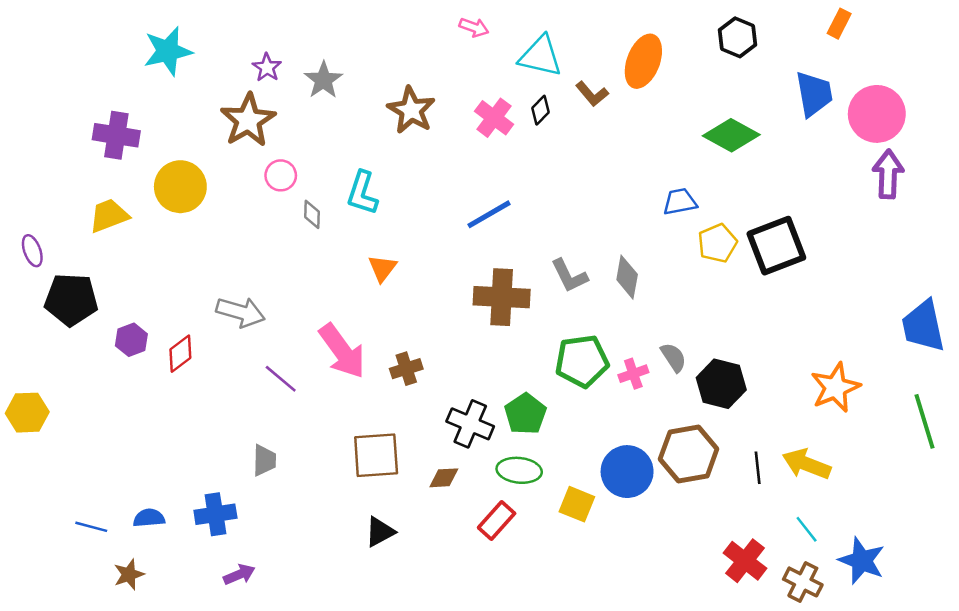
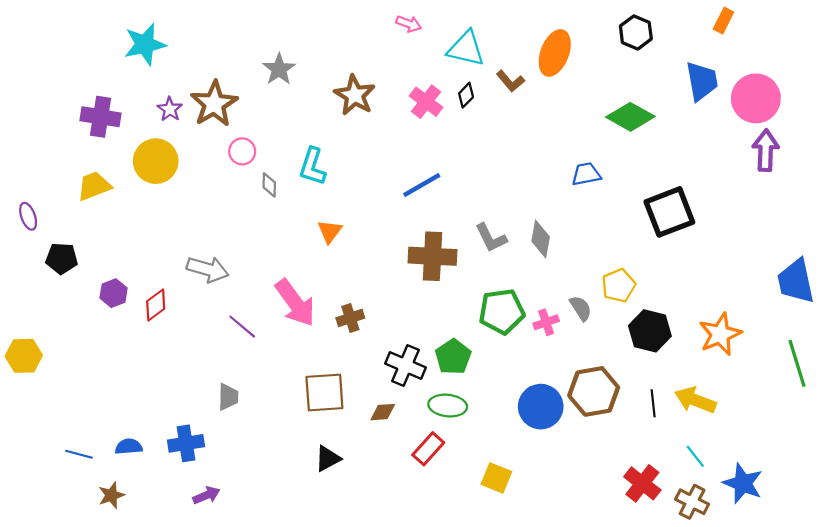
purple star: (267, 67) -> (170, 109), moved
yellow pentagon: (717, 243) -> (619, 285), moved
black pentagon: (71, 300) -> (62, 258), size x0.7
black hexagon: (721, 384) -> (650, 331), moved
yellow square: (577, 504) -> (496, 478), moved

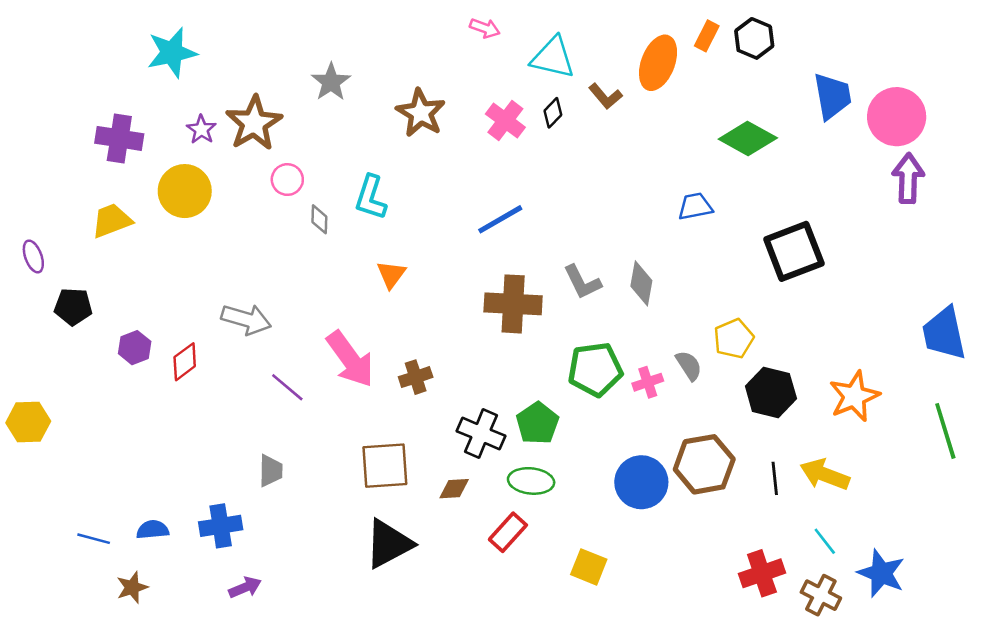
orange rectangle: (723, 21) -> (707, 36), moved
black triangle: (328, 459) -> (389, 544), size x1.6
red cross: (642, 483) -> (762, 573), turned 33

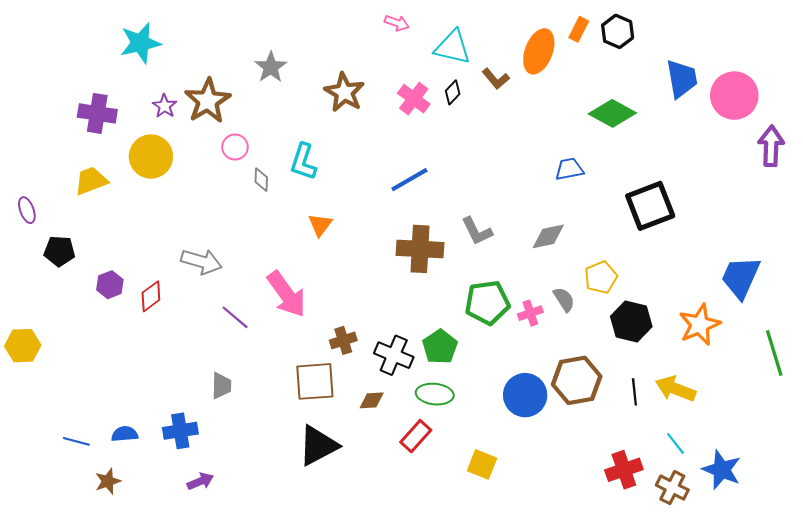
purple arrow: (908, 178) -> (771, 146), moved
gray diamond: (641, 283) -> (548, 236), moved, turned 68
blue trapezoid: (944, 333) -> (741, 277), moved, turned 36
brown cross: (416, 377) -> (343, 340), moved

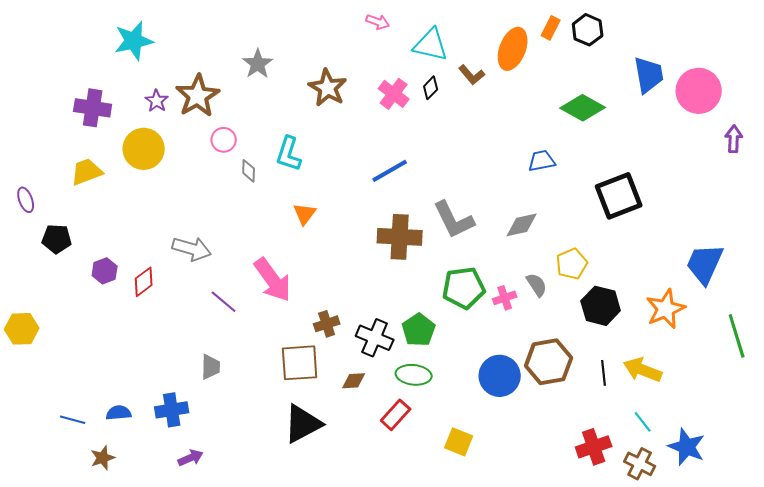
purple arrow: (771, 146) -> (734, 139), size x0.7
gray L-shape: (477, 231) -> (454, 220), size x1.4

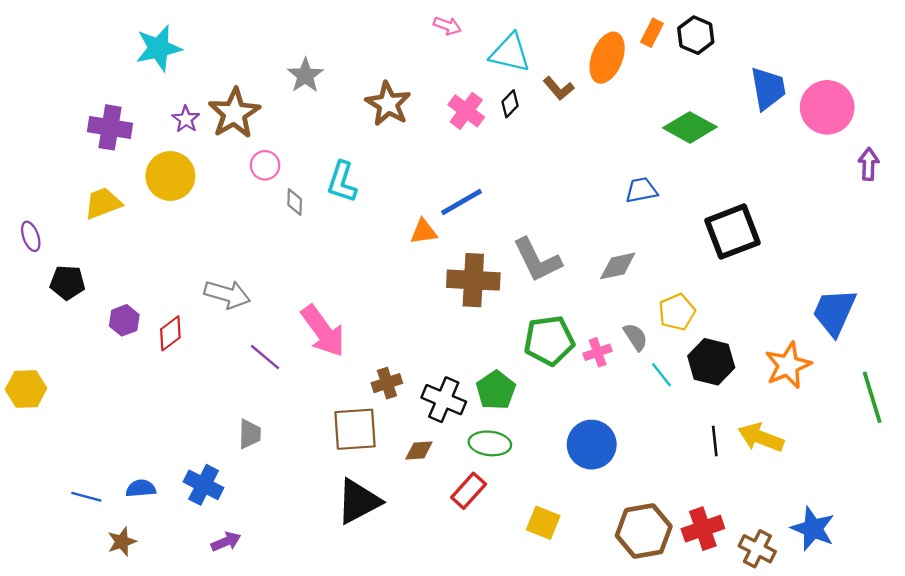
orange triangle: (305, 214) -> (424, 232), moved, turned 45
brown hexagon: (549, 362) -> (644, 531), moved
blue cross: (172, 410) -> (204, 485), turned 36
cyan line: (643, 422) -> (661, 375), moved

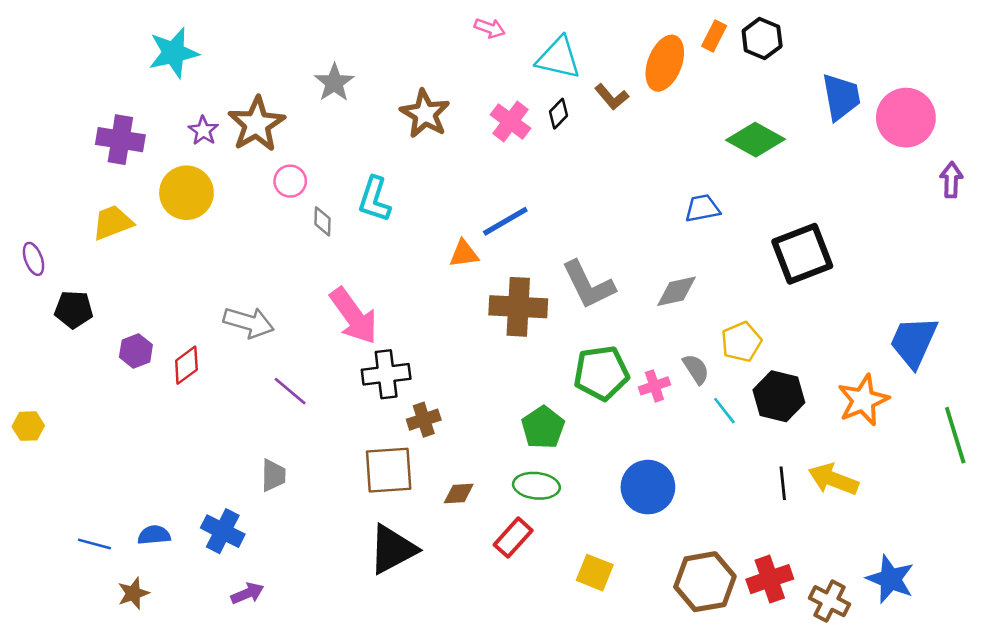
pink arrow: (323, 331) -> (354, 316), moved
yellow hexagon: (26, 389) -> (28, 426), size x0.7
black cross: (444, 400) -> (386, 374), moved, turned -30

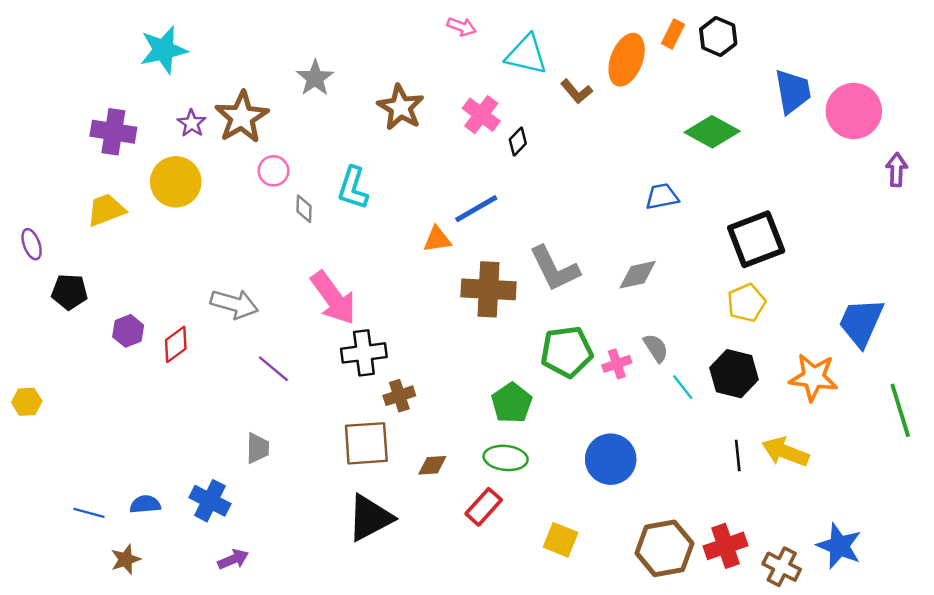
black diamond: (559, 114) -> (518, 142), moved
yellow pentagon: (741, 342) -> (746, 303), moved
orange star: (863, 400) -> (813, 377), turned 30

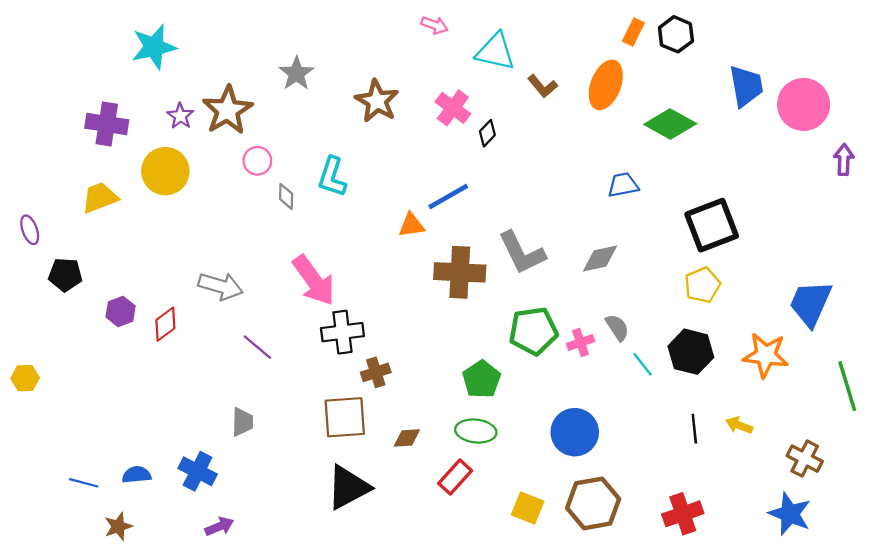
orange ellipse: (627, 60) -> (606, 85), moved
yellow arrow: (785, 452) -> (739, 425), size x0.6
brown hexagon: (664, 548) -> (593, 503), moved
brown cross: (782, 567) -> (805, 459), moved

